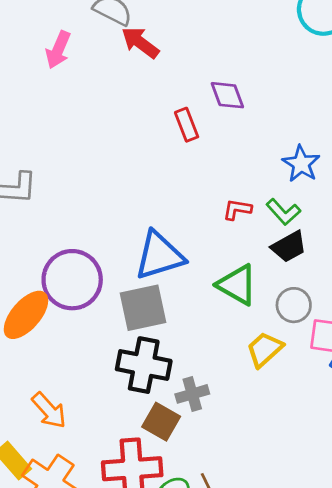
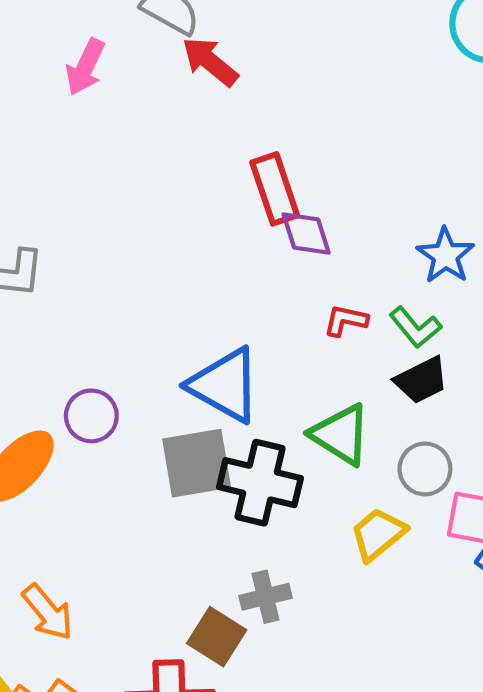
purple diamond: (227, 95) -> (306, 233), moved
red rectangle: (187, 125) -> (275, 189), size x1.4
blue triangle: (159, 256) -> (225, 385), turned 44
purple circle: (72, 280) -> (91, 416), size x0.6
black cross: (144, 365) -> (260, 483), moved

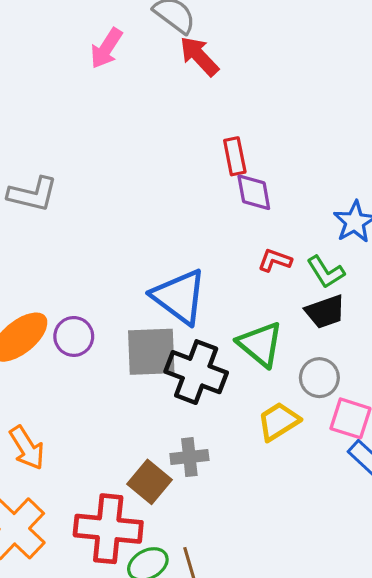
red rectangle: (275, 189) -> (235, 156), size x0.7
purple circle: (91, 416) -> (74, 336), moved

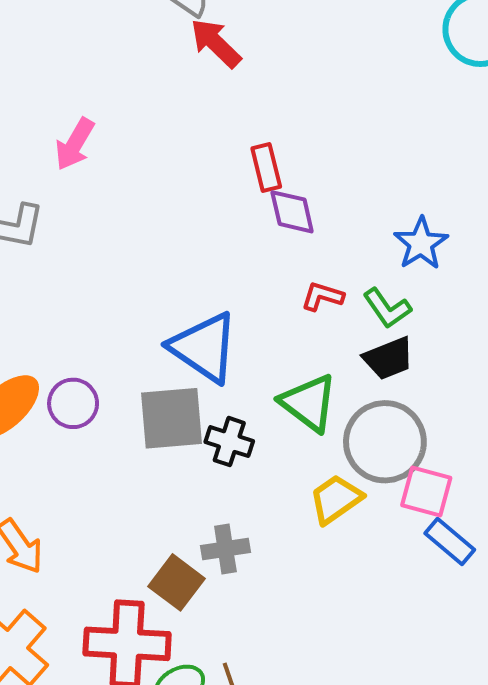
pink arrow: (106, 48) -> (75, 144), moved
black cross: (196, 372) -> (229, 442), size x0.6
gray circle: (319, 378) -> (385, 442), size x1.6

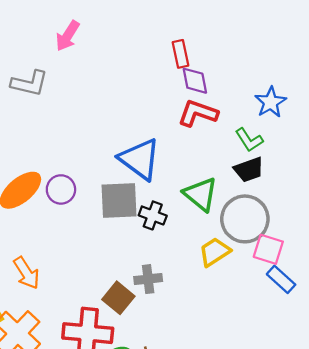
red L-shape: (322, 296) -> (198, 113), moved, size x1.6

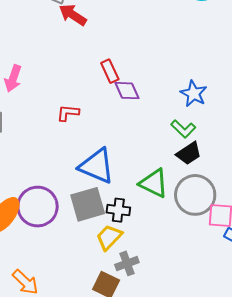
red L-shape: (198, 113) -> (68, 113), moved, size x0.7
purple circle: (61, 189) -> (38, 207), size x1.6
yellow trapezoid: (215, 252) -> (109, 237), moved

